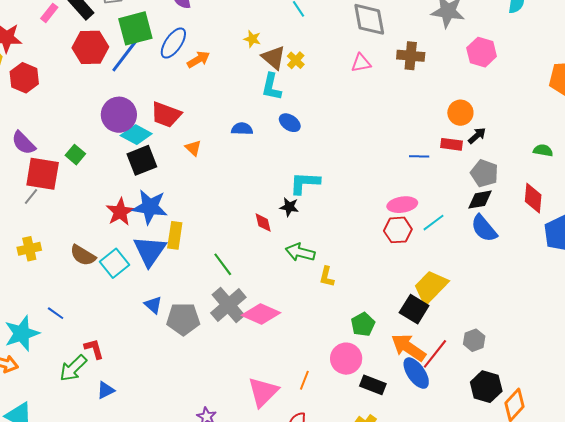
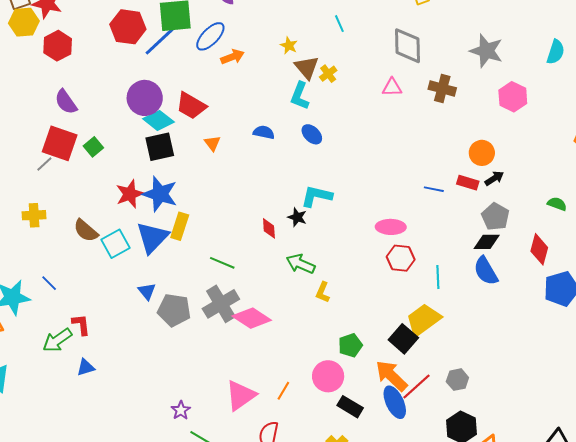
purple semicircle: (24, 143) -> (66, 102), moved
green square: (75, 155) -> (93, 147), moved
pink ellipse: (402, 205) -> (391, 227), moved
cyan line: (434, 223) -> (438, 277), moved, turned -65
green line: (223, 264) -> (222, 263), turned -40

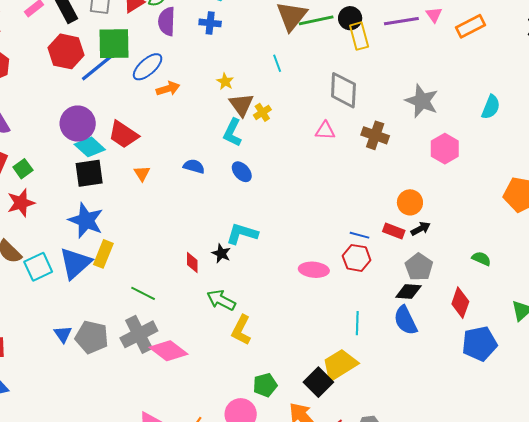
red star: (130, 194) -> (21, 203), moved
red hexagon: (401, 258) -> (357, 258), moved
blue triangle: (147, 291) -> (63, 334), moved
yellow L-shape: (323, 292) -> (241, 330), size x1.4

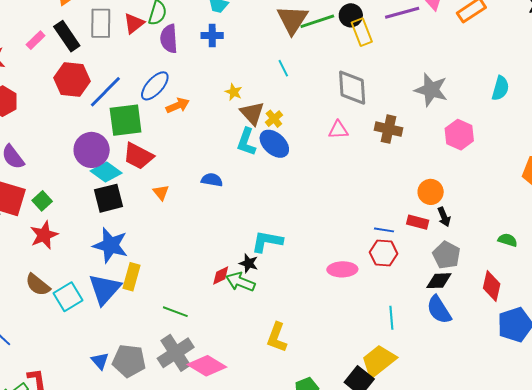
green square: (114, 44) -> (126, 120), moved
blue ellipse: (242, 172) -> (274, 144), moved, size x1.4
black arrow: (421, 229) -> (444, 217), turned 102
red diamond: (192, 263) -> (221, 276), turned 70
green arrow: (221, 300) -> (240, 282), moved

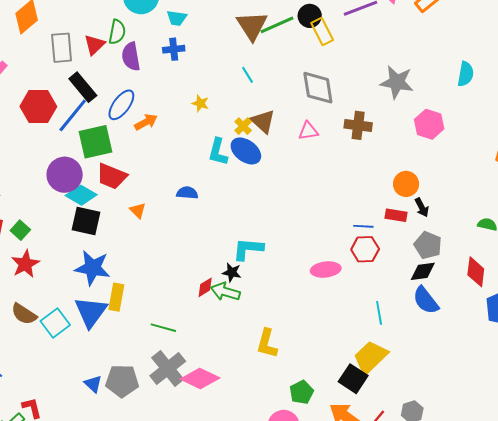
black rectangle: (67, 36) -> (83, 87), moved
brown triangle: (252, 113) -> (263, 121), moved
black square: (108, 198) -> (86, 221), turned 32

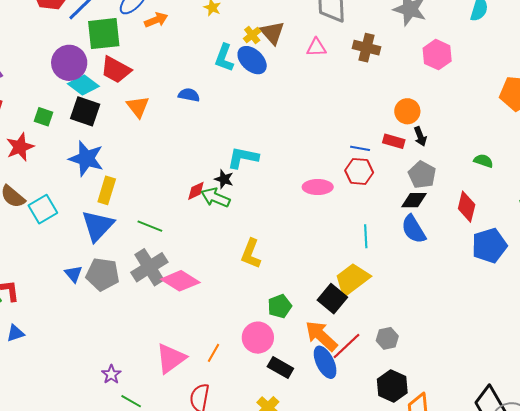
orange triangle: (138, 210) -> (138, 107), size x1.4
green square: (20, 230) -> (44, 117), moved, turned -30
blue triangle: (91, 312) -> (98, 226), moved

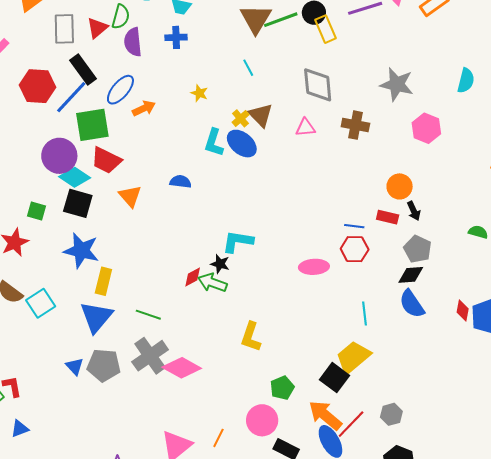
red diamond: (467, 207) -> (463, 311), moved, size x0.7

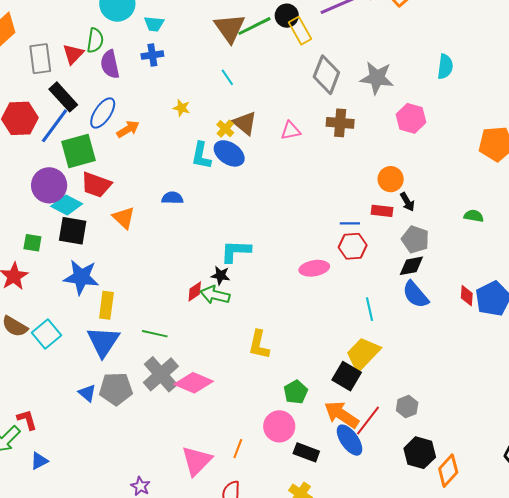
gray diamond: (318, 85) -> (326, 75), moved, turned 33

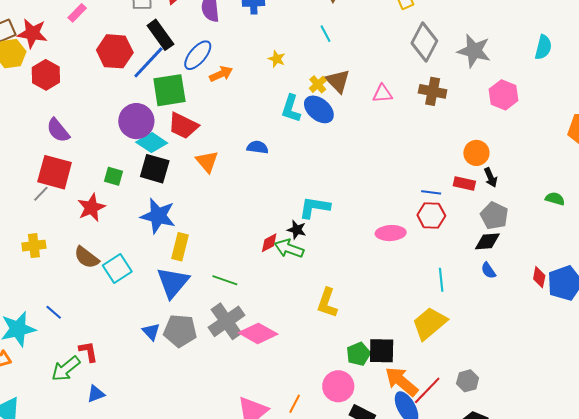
blue semicircle: (416, 295) -> (488, 270), size x0.6
black square: (347, 376) -> (382, 351), moved, turned -36

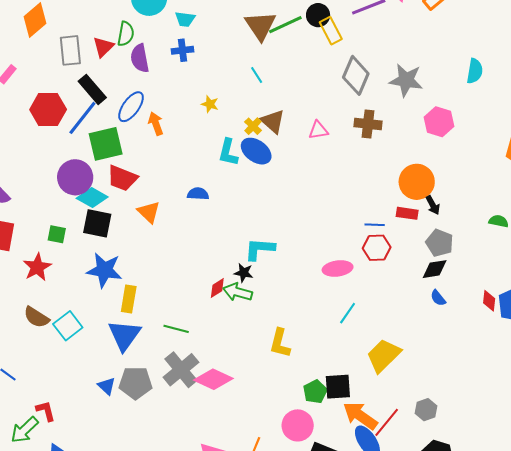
orange arrow: (221, 74) -> (156, 124), turned -80
orange circle: (476, 153) -> (417, 182), size x1.4
cyan line: (441, 280) -> (348, 313), moved, turned 45

